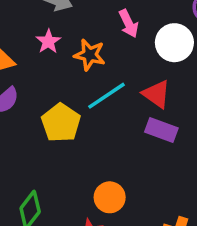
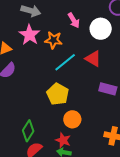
pink star: (48, 41) -> (30, 35), size x1.5
yellow pentagon: (61, 123) -> (58, 94), moved
purple rectangle: (161, 130) -> (108, 89), moved

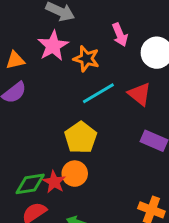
orange circle: (72, 119) -> (75, 174), moved
green diamond: (28, 131) -> (30, 184), turned 40
red star: (63, 140) -> (54, 182), moved

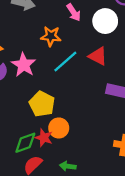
pink star: (53, 46) -> (24, 65), moved
yellow pentagon: (81, 138) -> (42, 104), moved

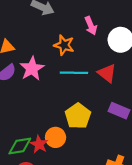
cyan line: (65, 62) -> (74, 73), turned 32
yellow pentagon: (42, 104) -> (78, 116), moved

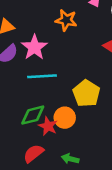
cyan line: (74, 73) -> (42, 76), moved
green diamond: (20, 146) -> (33, 115), moved

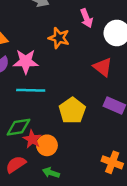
pink star: (34, 47) -> (26, 62), turned 30
orange circle: (65, 118) -> (47, 145), moved

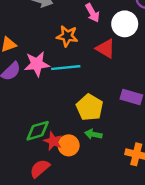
red triangle: (103, 67) -> (105, 49), moved
cyan line: (31, 90) -> (66, 68), moved
green arrow: (51, 173) -> (93, 134), moved

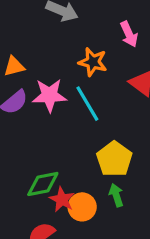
cyan line: (66, 68) -> (87, 104), turned 60
green arrow: (93, 134) -> (116, 195), turned 56

